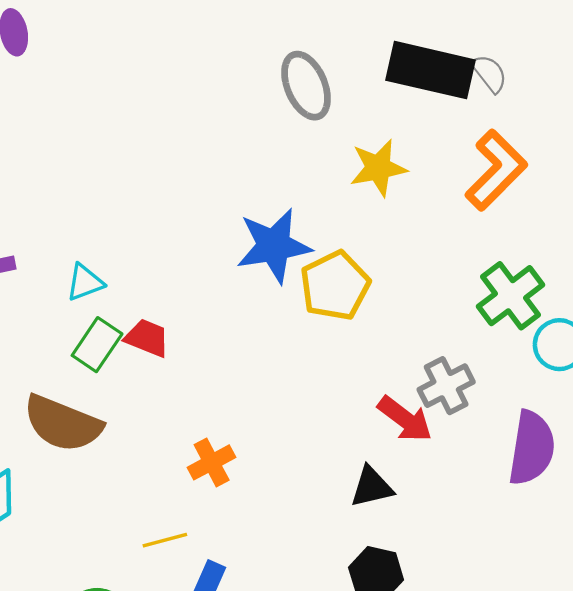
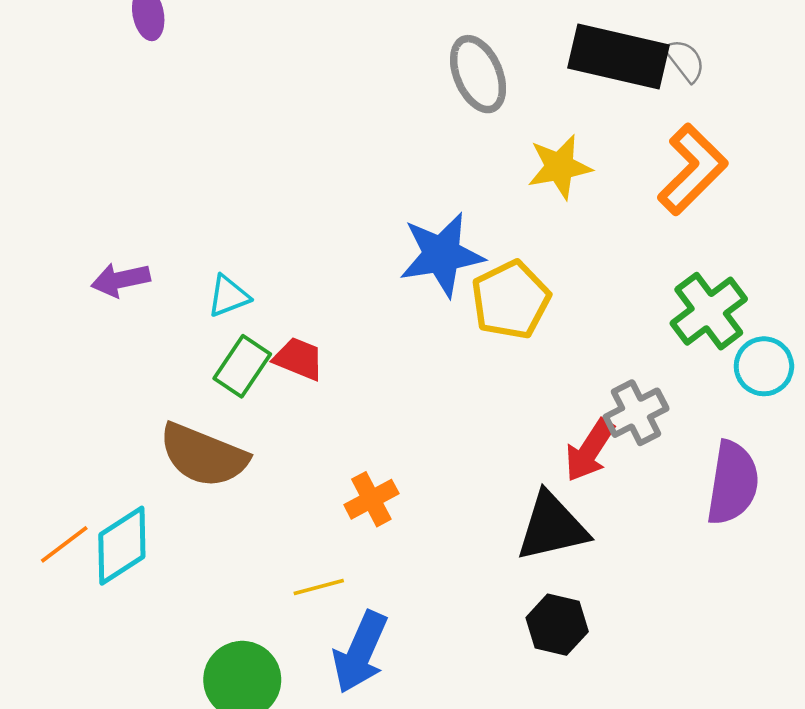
red arrow: (405, 419) -> (590, 450), turned 86
black triangle: (372, 487) -> (552, 527), size x1.5

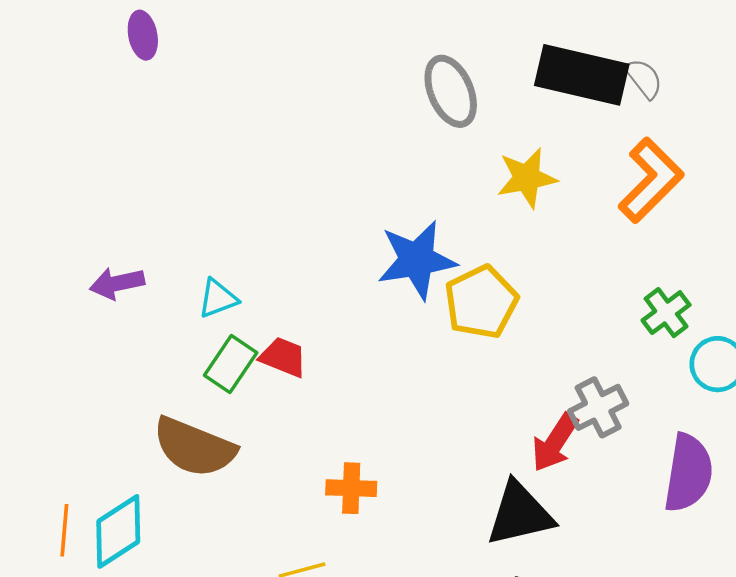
green cross: (709, 311) -> (666, 313), size x0.7
orange cross: (371, 499) -> (351, 488), turned 30
orange line: (64, 544) -> (64, 530), turned -48

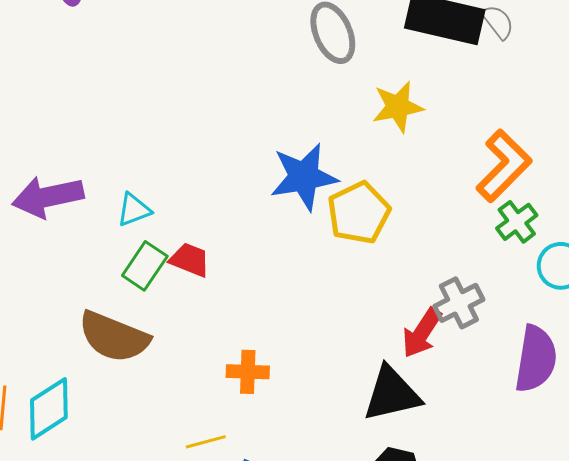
orange L-shape: (651, 180) -> (504, 166), moved
purple arrow: (117, 283) -> (48, 197), size x1.5

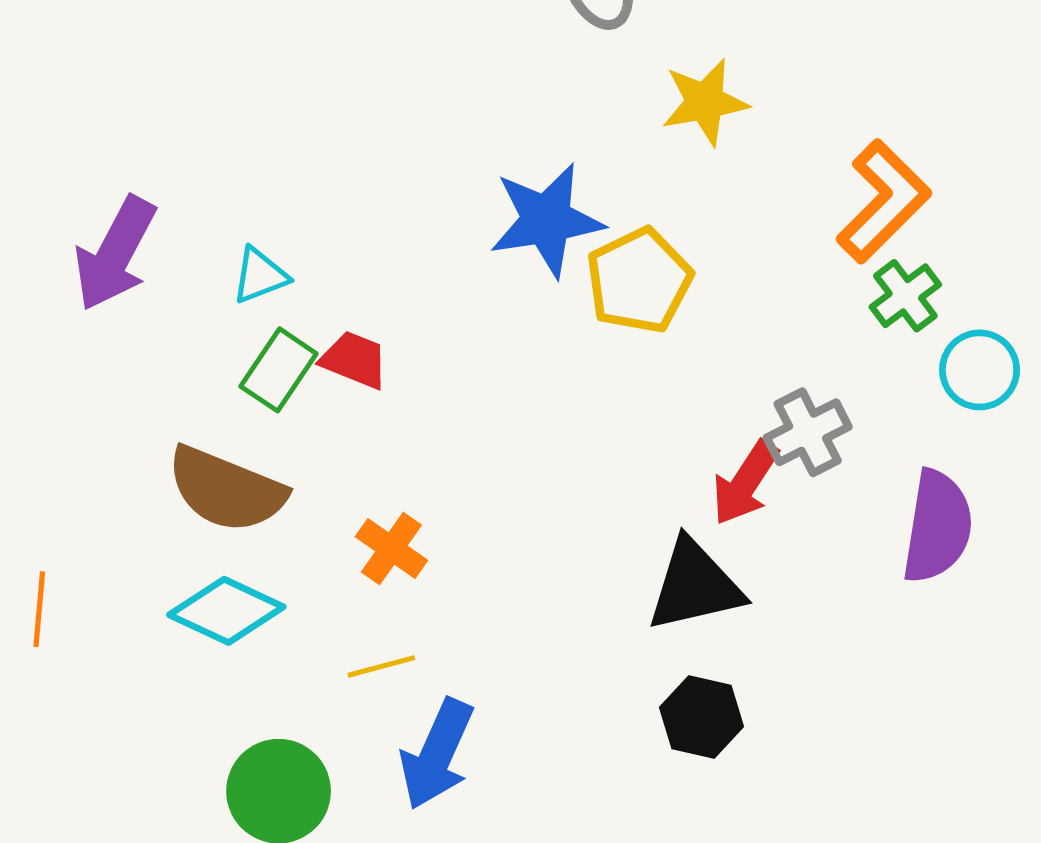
purple arrow: (48, 197) -> (115, 254), turned -50
orange cross: (248, 372) -> (391, 549), moved, turned 33
cyan diamond: (49, 409) -> (226, 611), moved, turned 58

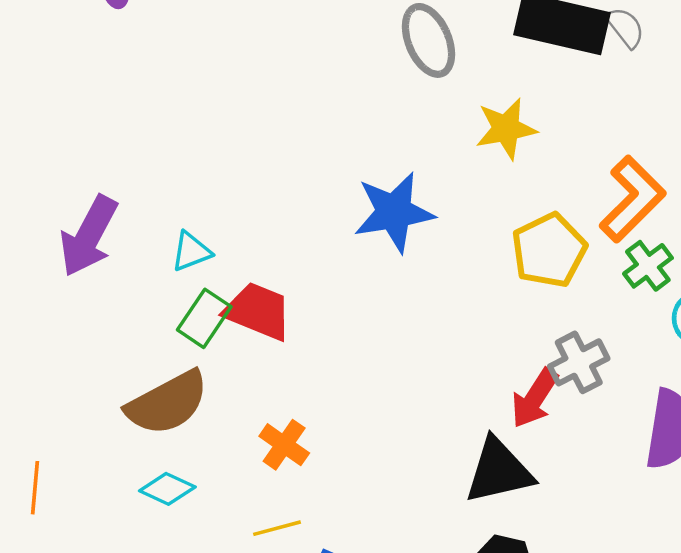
yellow pentagon: (639, 281) -> (549, 250), moved
red trapezoid: (354, 360) -> (258, 311), size x1.4
brown semicircle: (226, 490) -> (167, 403), turned -50
cyan diamond: (226, 611) -> (167, 489), size x0.7

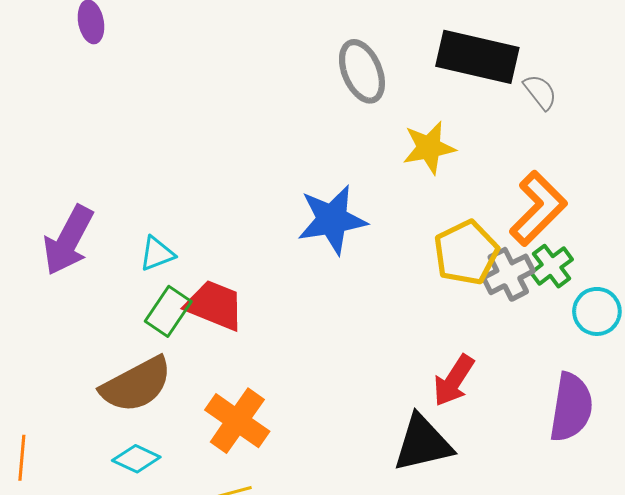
gray semicircle: (625, 27) -> (540, 92), moved
gray cross: (579, 362) -> (508, 274), moved
orange cross: (284, 445) -> (237, 421), size x1.5

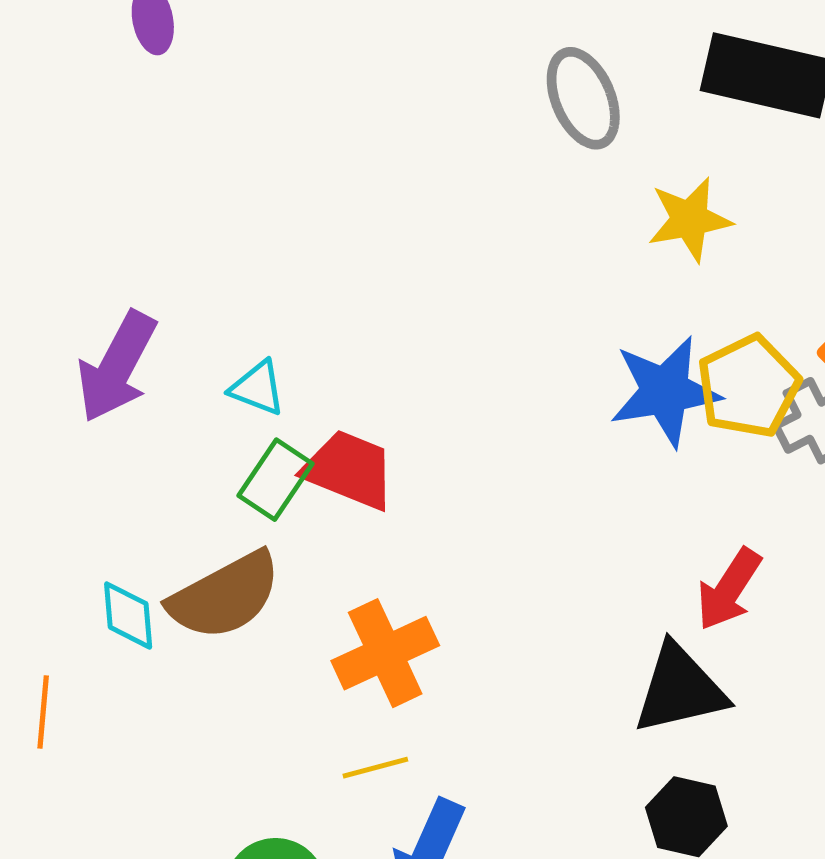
blue star: (332, 220) -> (665, 391), moved
cyan triangle: (157, 254) -> (258, 388), turned 42
orange cross: (237, 421) -> (385, 653), turned 30
cyan diamond: (136, 459) -> (128, 615), moved, turned 60

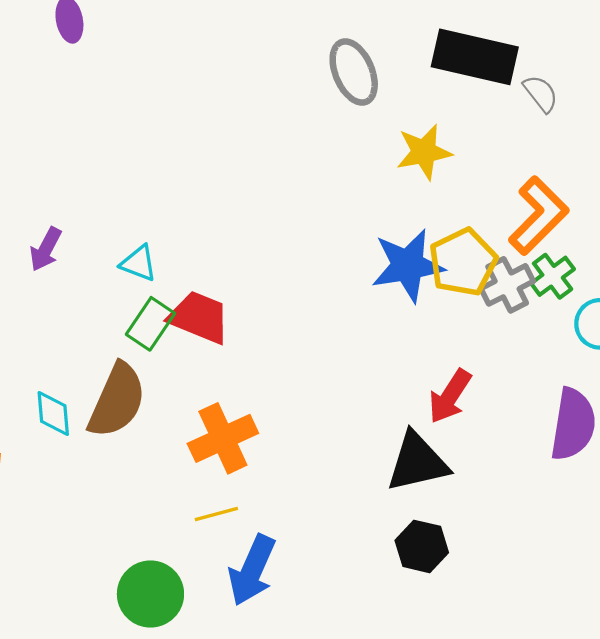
purple arrow: (117, 367) -> (46, 249), size x0.6
brown semicircle: (225, 596) -> (117, 401), turned -38

